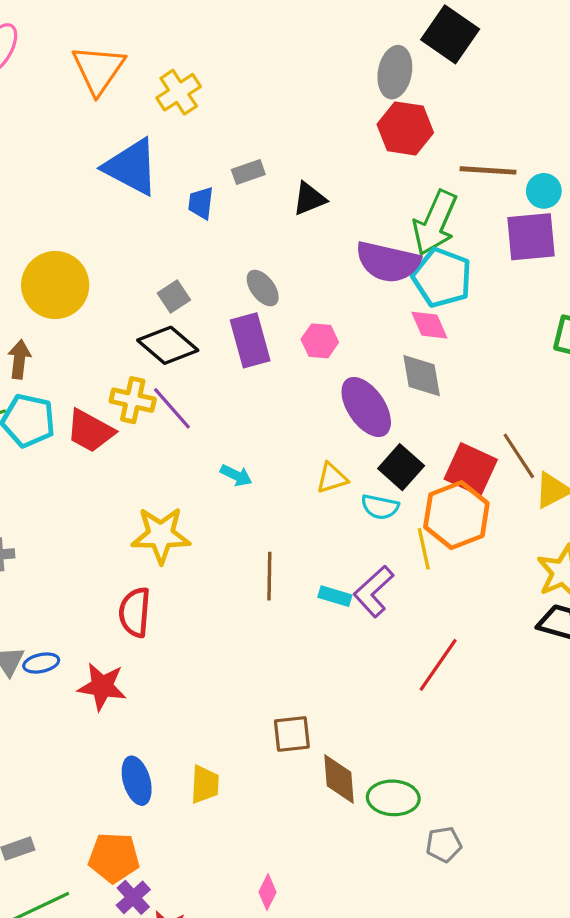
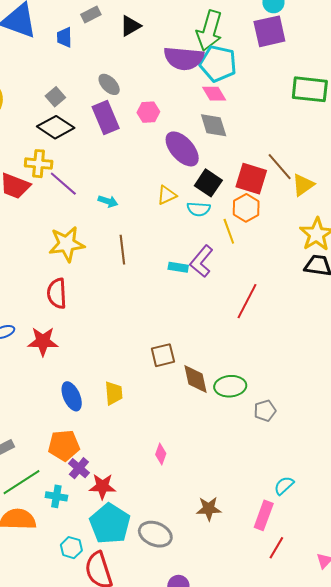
purple line: (172, 408) -> (63, 184), moved
orange hexagon: (456, 515) -> (246, 208), size x0.7
brown line: (269, 576) -> (122, 250), moved

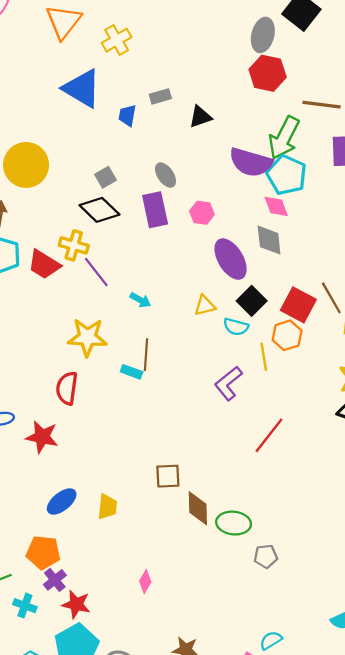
cyan rectangle: (178, 267) -> (132, 372), moved
blue ellipse: (72, 396) -> (62, 502), turned 64

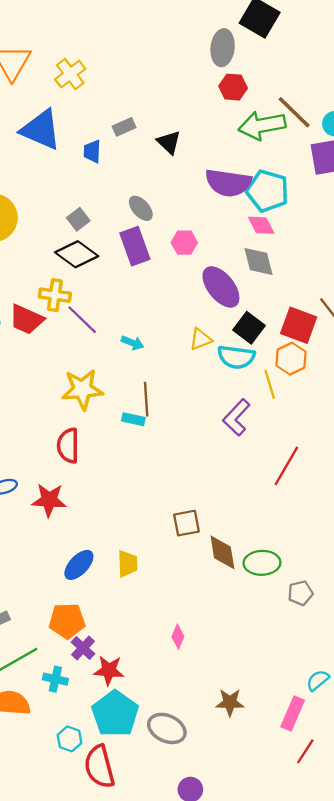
red hexagon: (268, 73) -> (233, 87), size x0.7
brown line: (322, 105) -> (294, 112), turned 45
black triangle: (200, 117) -> (169, 142), turned -50
green arrow: (284, 138) -> (262, 125), moved, turned 60
cyan semicircle: (236, 327) -> (236, 357), size x1.4

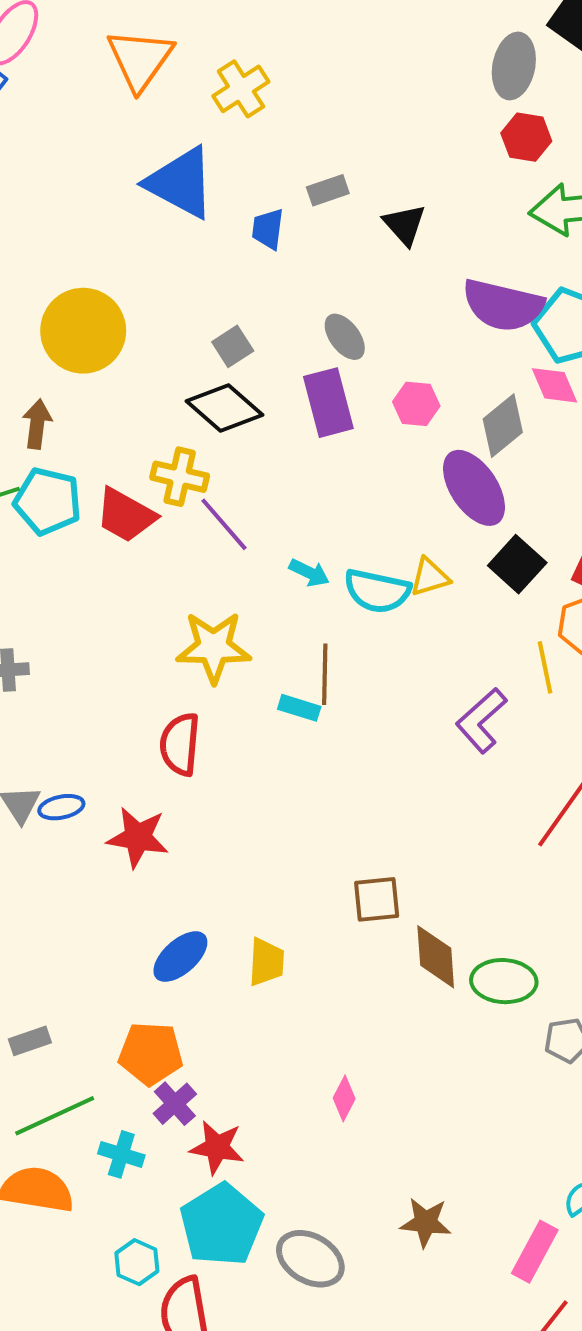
gray diamond: (259, 262) -> (503, 426), moved, turned 60
cyan semicircle: (236, 357) -> (377, 591), moved

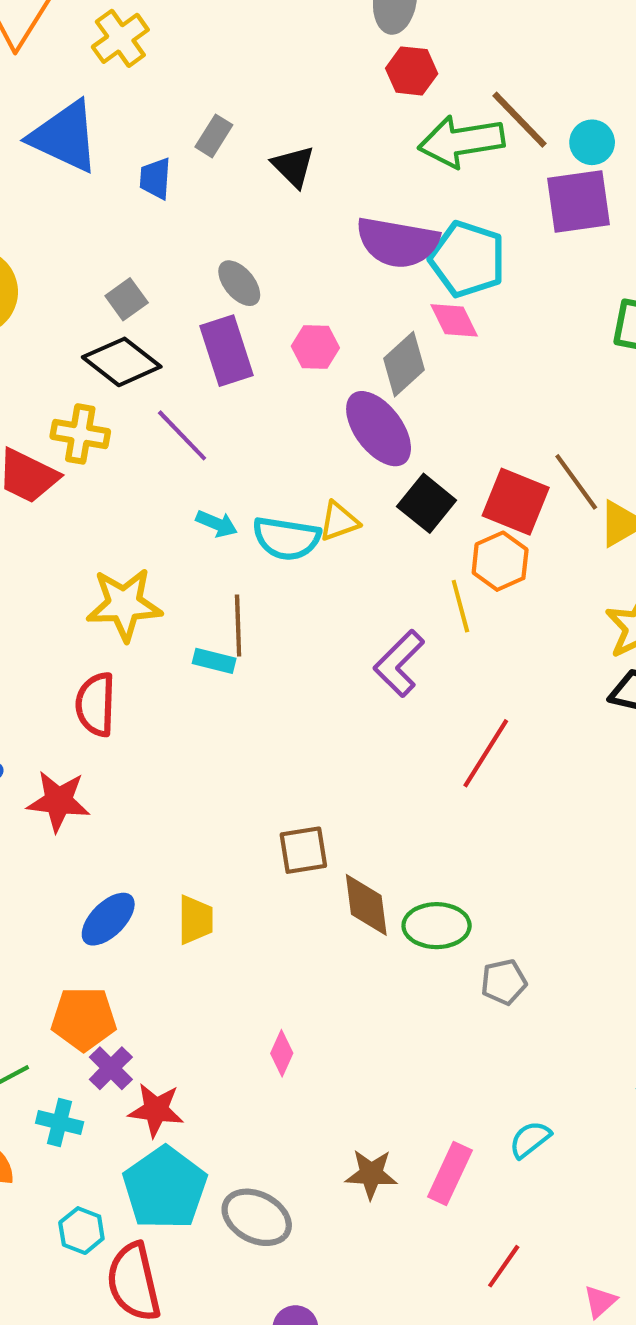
gray rectangle: (328, 190) -> (214, 136), turned -36
purple line: (224, 524) -> (182, 435), moved
pink rectangle: (535, 1252) -> (450, 1173), moved

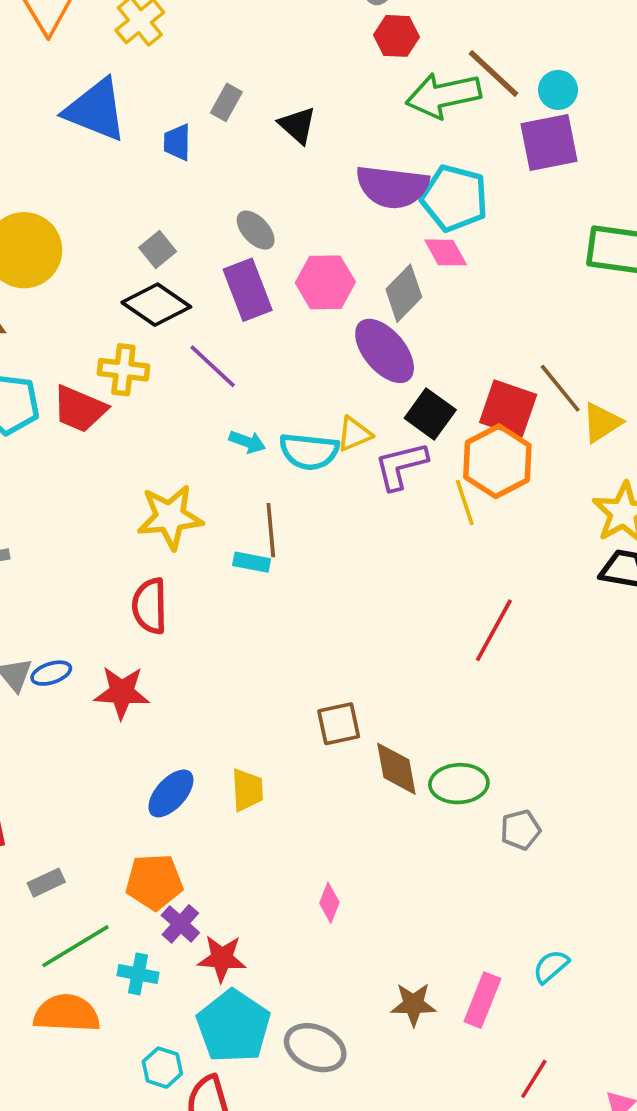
pink hexagon: (315, 347) -> (325, 282), size x1.4
orange hexagon: (500, 561) -> (497, 461), size x1.4
purple L-shape: (399, 663) -> (401, 466), moved, turned 34

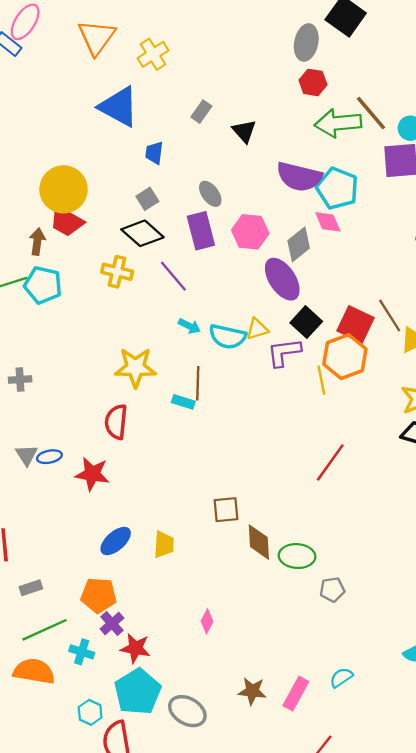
blue trapezoid: (177, 142) -> (154, 153), moved
red trapezoid: (80, 409) -> (67, 221), moved

